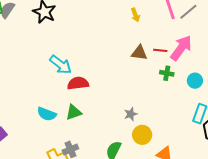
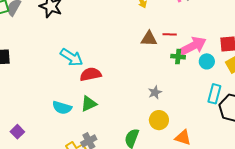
pink arrow: (181, 48) -> (193, 46), moved, turned 32
gray star: (131, 114) -> (155, 92), moved

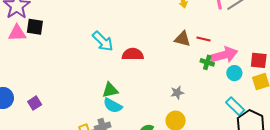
red semicircle: (91, 74) -> (133, 54), moved
cyan rectangle: (214, 94) -> (235, 106), turned -72
cyan semicircle: (62, 108) -> (113, 106), moved

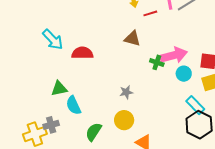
red line: (203, 39) -> (150, 13), moved, turned -32
cyan semicircle: (113, 106) -> (73, 105), moved, turned 36
cyan rectangle: (235, 106) -> (195, 105), moved

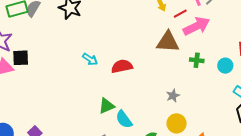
brown triangle: (132, 39) -> (168, 42), size x1.4
cyan arrow: (53, 40) -> (90, 59), size x0.7
pink arrow: (174, 55) -> (196, 26), moved

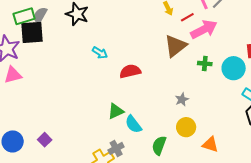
brown triangle: (168, 42) -> (176, 46), turned -40
black square: (21, 58) -> (32, 32), moved, size x1.4
cyan arrow: (90, 59) -> (100, 53), moved
cyan circle: (225, 66) -> (234, 68), size x1.5

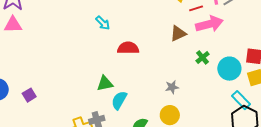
brown triangle: (176, 46) -> (178, 33), size x0.7
green cross: (205, 64) -> (203, 57), turned 32
cyan semicircle: (133, 124) -> (119, 100), turned 54

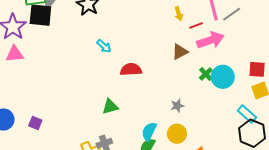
cyan circle: (229, 69) -> (223, 77), moved
purple square: (29, 95) -> (35, 123), turned -32
cyan semicircle: (119, 100) -> (149, 131), moved

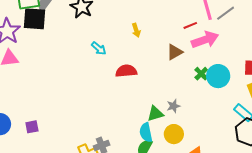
yellow arrow: (179, 14) -> (136, 30), moved
green triangle: (110, 107) -> (155, 114), moved
purple square: (35, 123) -> (32, 127), turned -32
cyan semicircle: (149, 131) -> (146, 132), turned -36

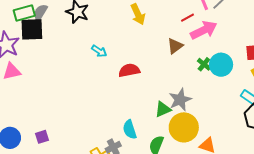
yellow arrow: (136, 30) -> (138, 14), moved, size x1.5
gray star: (173, 106) -> (180, 100), size x1.6
cyan semicircle: (146, 132) -> (130, 130), moved
yellow circle: (174, 134) -> (184, 127), size x1.5

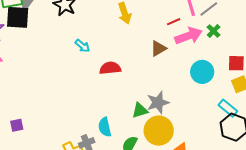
green cross: (204, 64) -> (214, 31), moved

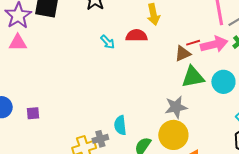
red line: (174, 22) -> (193, 43), moved
red semicircle: (110, 68) -> (137, 36), moved
green triangle: (140, 110) -> (193, 77), moved, size x1.4

